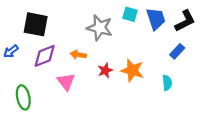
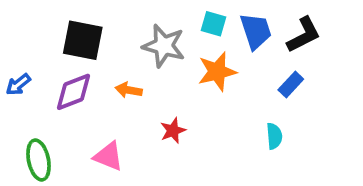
black square: (36, 24) -> (83, 40), moved
red star: (105, 70) -> (173, 131), moved
orange star: (132, 70) -> (217, 72), moved, turned -30
pink triangle: (66, 82) -> (108, 156), moved, turned -30

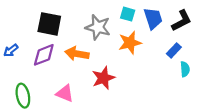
orange arrow: (129, 90) -> (77, 54), size x1.5
red star: (173, 131) -> (103, 78), size x1.5
cyan semicircle: (274, 136) -> (185, 69), moved

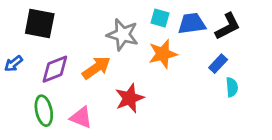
blue trapezoid: (153, 18) -> (192, 24), turned -80
black square: (49, 24) -> (40, 24), moved
orange arrow: (77, 54) -> (96, 68), turned 135
green ellipse: (23, 96) -> (44, 111), moved

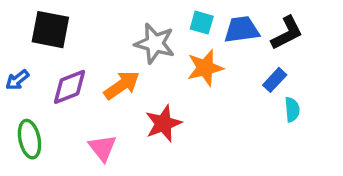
green ellipse: (44, 111) -> (30, 139), moved
pink triangle: (81, 118) -> (103, 148), turned 30

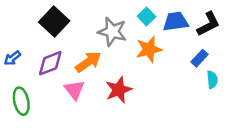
cyan square: (202, 23) -> (146, 16), turned 30
black square: (50, 30) -> (54, 21), moved, turned 32
pink triangle: (103, 148) -> (74, 90), moved

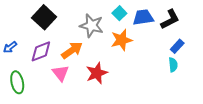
blue rectangle: (200, 58) -> (177, 46), moved

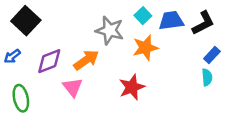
black square: (44, 17) -> (26, 21), moved
red star: (97, 73) -> (132, 87), moved

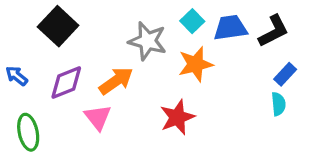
black square: (26, 21) -> (58, 26), moved
blue arrow: (12, 56) -> (17, 76), turned 77

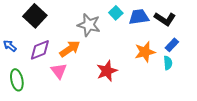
black L-shape: (273, 31) -> (165, 19), turned 60
orange star: (196, 64) -> (145, 52), moved

